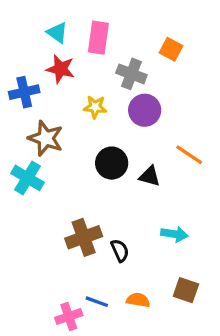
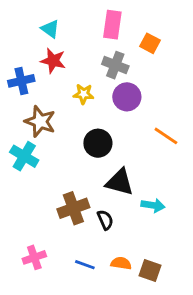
pink rectangle: (98, 38) -> (112, 25), moved
black triangle: (150, 176) -> (120, 182), moved, size x1.5
brown square: (186, 290) -> (150, 270), moved
pink cross: (69, 317) -> (34, 257), moved

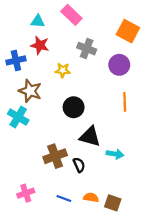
pink rectangle: (112, 25) -> (71, 15), moved, turned -54
cyan triangle: (50, 29) -> (38, 21), turned -32
orange square: (150, 43) -> (128, 31), moved, size x1.5
purple circle: (127, 97) -> (119, 65), moved
orange line: (166, 136) -> (125, 102), turned 54

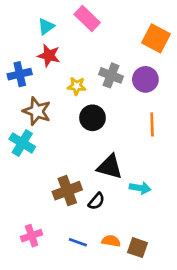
cyan triangle: (38, 21) -> (46, 26), turned -40
gray cross: (87, 49) -> (111, 75), moved
black circle: (74, 107) -> (92, 118), moved
black semicircle: (79, 165) -> (96, 201), turned 64

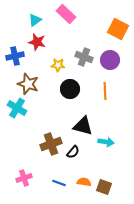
orange line: (152, 124) -> (105, 91), moved

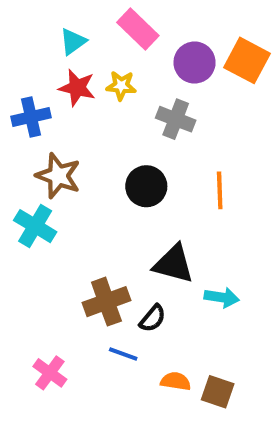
purple circle: (110, 60) -> (195, 63), moved
yellow star: (58, 65) -> (121, 86), moved
pink cross: (24, 178) -> (50, 373), turned -35
blue line: (59, 183) -> (123, 354), moved

